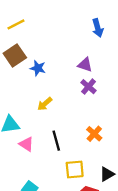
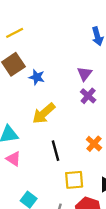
purple triangle: (85, 65) -> (85, 74), turned 49
yellow arrow: (45, 104) -> (44, 113), size x1.5
pink triangle: (26, 144) -> (13, 159), moved

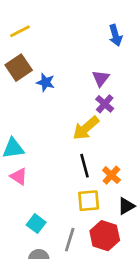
yellow arrow: (44, 113) -> (86, 128), moved
orange cross: (94, 144) -> (111, 175), moved
black line: (55, 151) -> (85, 166), moved

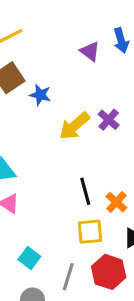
purple triangle: (101, 78) -> (90, 51), moved, turned -30
yellow arrow: (86, 128) -> (74, 126), moved

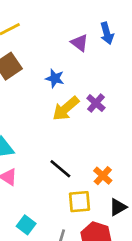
blue star: (40, 95) -> (55, 78), moved
black line: (85, 191) -> (60, 169), moved, turned -35

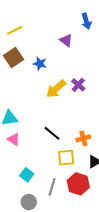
blue arrow: (107, 33) -> (86, 21), moved
blue star: (55, 78) -> (40, 64), moved
orange cross: (103, 176) -> (83, 138), turned 32

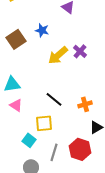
brown square: (14, 58) -> (16, 39), moved
yellow square: (66, 158) -> (44, 123), moved

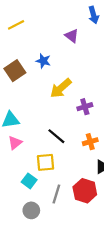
purple cross: (80, 51) -> (85, 107), moved, turned 32
pink triangle: (16, 105) -> (15, 143), turned 48

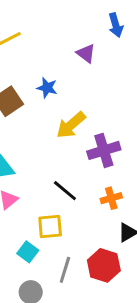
purple cross: (85, 107) -> (104, 150), size x1.5

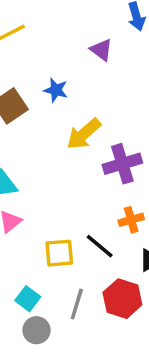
black line: (65, 191) -> (100, 246), moved
cyan square: (28, 252) -> (28, 299), moved

